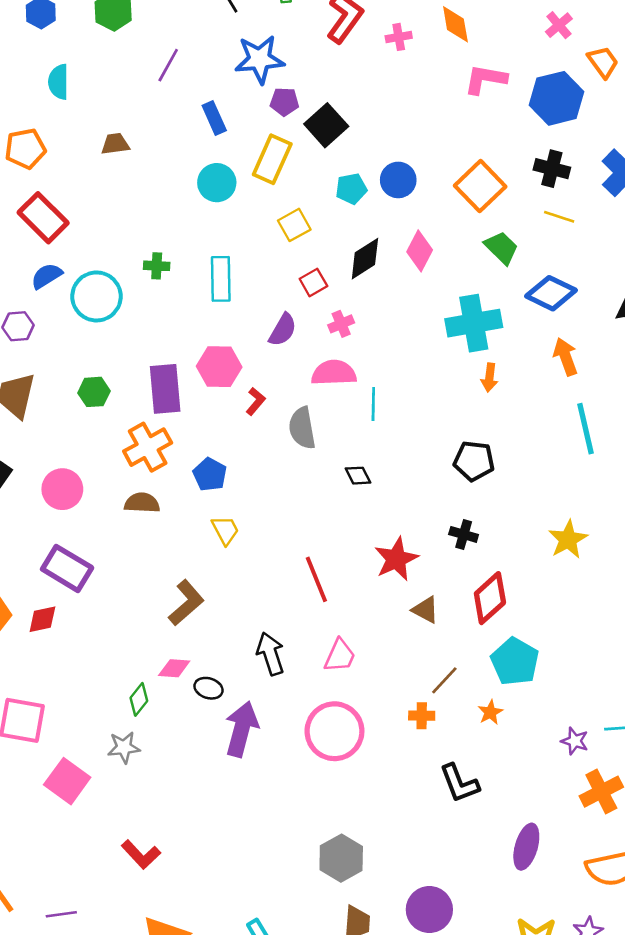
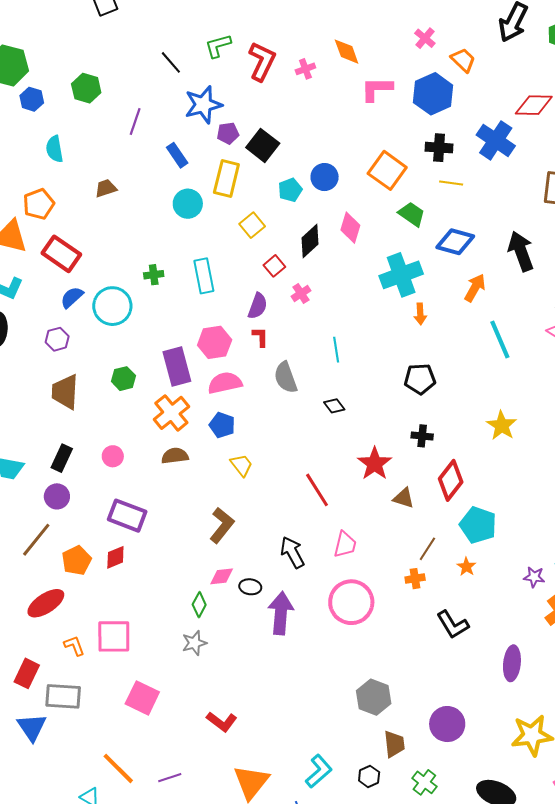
orange arrow: (565, 357) -> (475, 288), turned 60
pink semicircle: (334, 373) -> (225, 383), moved
red L-shape: (256, 401) -> (260, 337), moved, turned -30
pink circle: (62, 489) -> (113, 456), size x0.7
pink square: (67, 781) -> (142, 698), moved

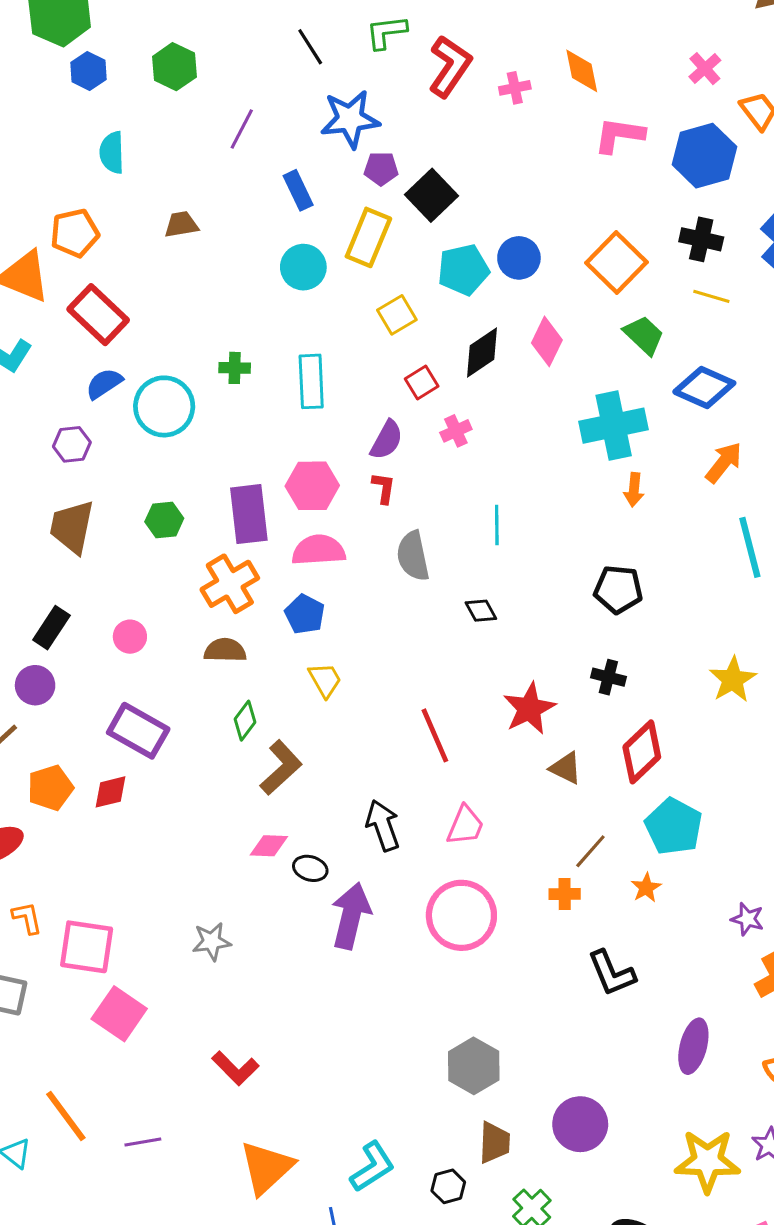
cyan pentagon: (290, 190) -> (463, 270), size x1.4
green diamond: (199, 605) -> (245, 721), moved
pink square: (114, 636) -> (87, 947), moved

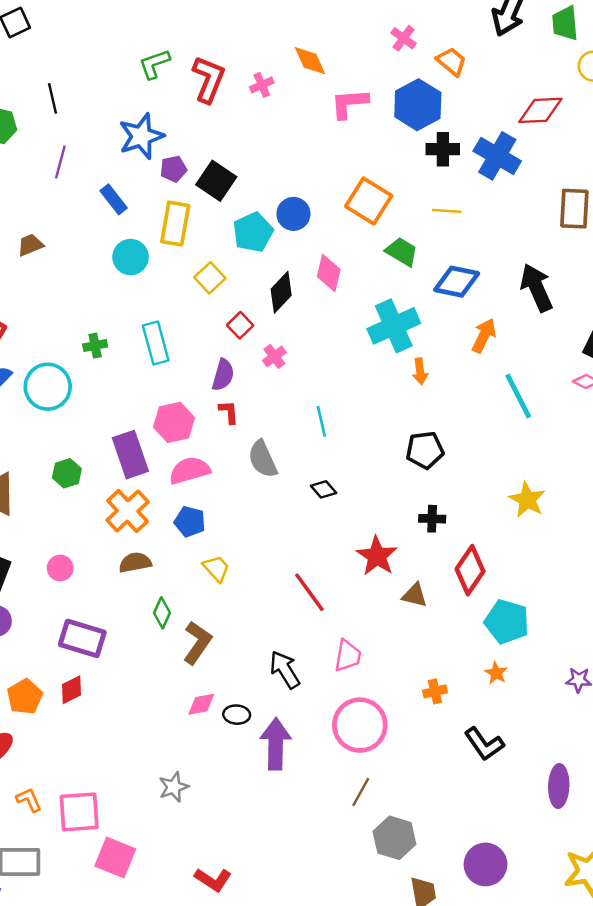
black line: (310, 47) -> (53, 98), moved, turned 32
black cross: (701, 239) -> (443, 149), moved
brown line: (590, 851) -> (361, 792), moved

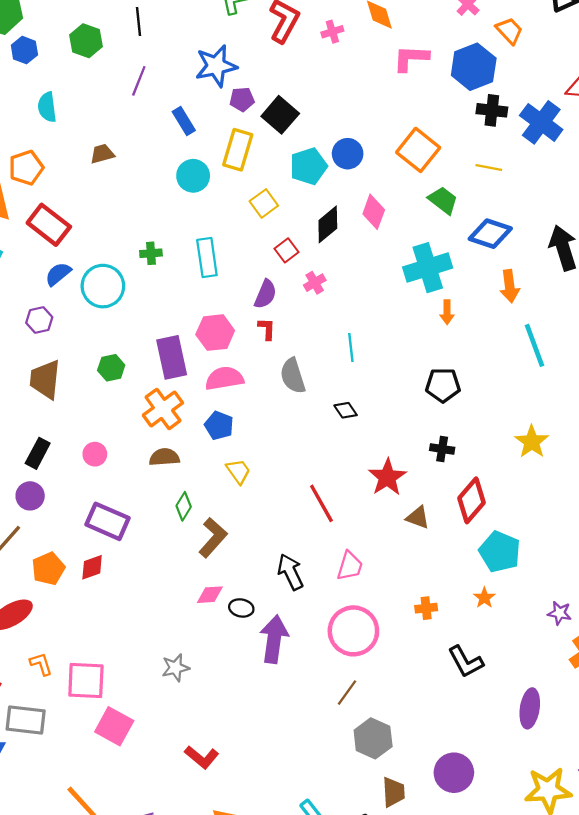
orange arrow: (484, 336) -> (510, 286), turned 140

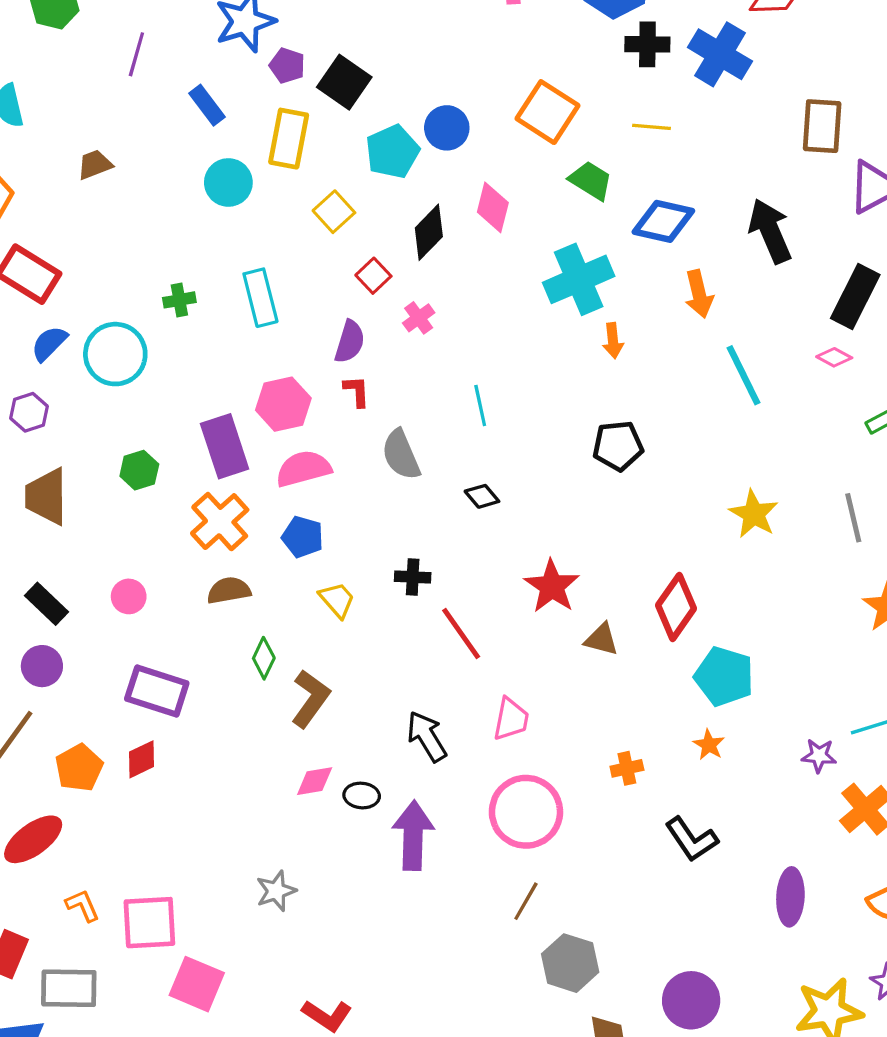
purple pentagon: (242, 99) -> (287, 66), turned 30
black cross: (442, 449) -> (413, 577), moved
black rectangle: (38, 453) -> (47, 604), turned -68

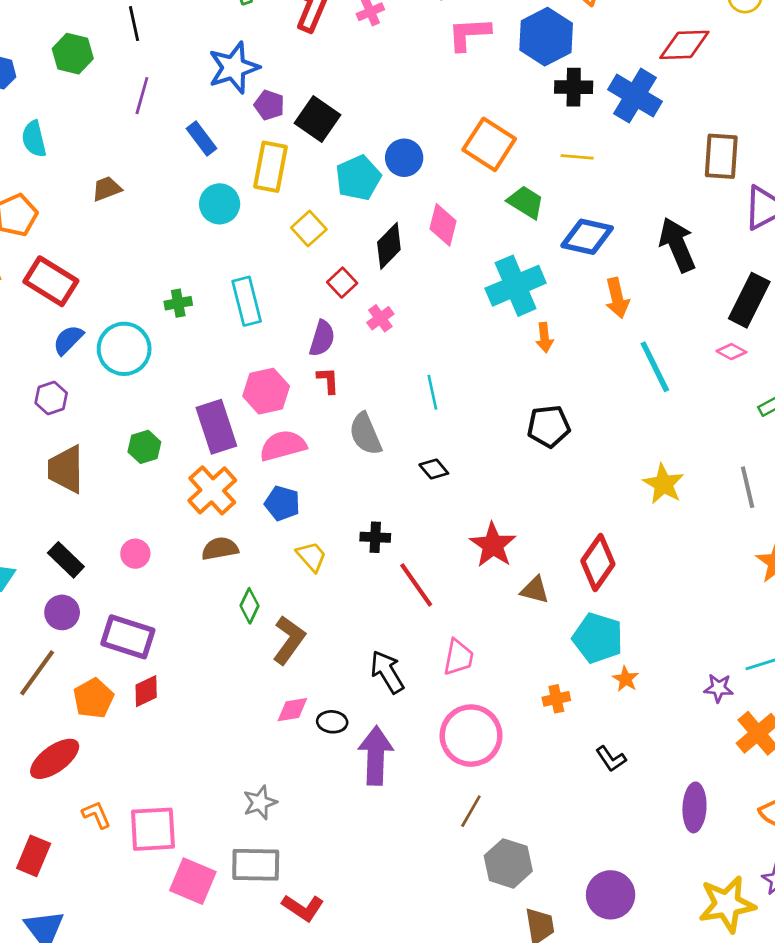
cyan pentagon: (724, 676) -> (598, 638), moved
purple rectangle: (157, 691) -> (128, 637), moved
black L-shape: (692, 839) -> (611, 759), size x0.7
gray rectangle: (69, 988) -> (256, 865), moved

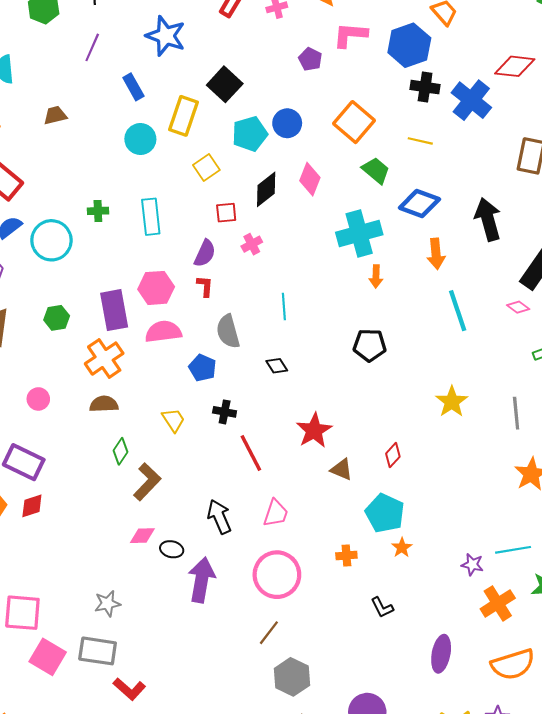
blue star: (234, 68) -> (166, 36), turned 30
purple pentagon: (269, 105) -> (310, 59), moved
red square: (342, 283) -> (226, 213), turned 30
blue pentagon: (282, 503) -> (203, 368), moved
red diamond: (598, 562) -> (393, 455), size x0.6

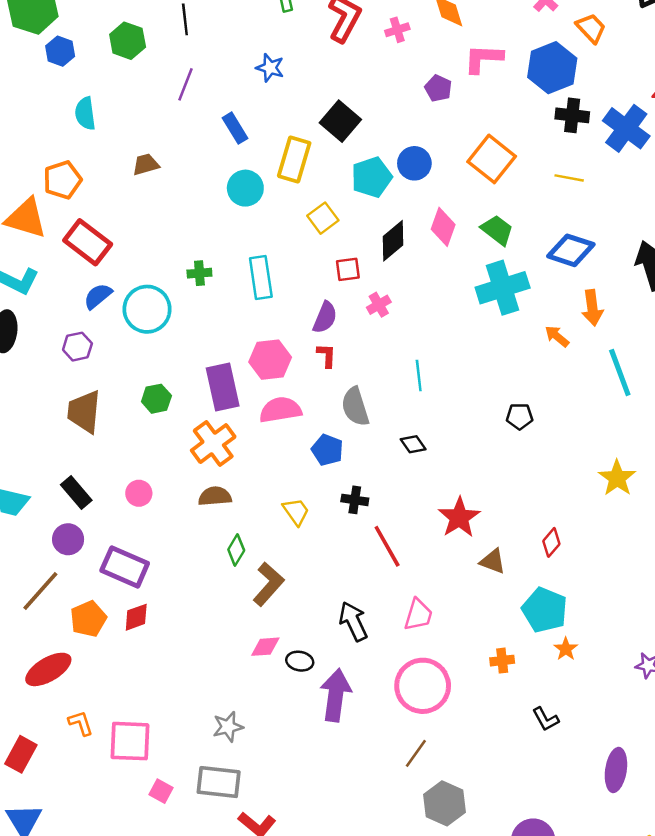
blue star: (166, 36) -> (270, 68), size x0.6
green trapezoid: (376, 170) -> (497, 230), moved
orange arrow: (376, 276) -> (557, 336), moved, turned 130
black pentagon: (370, 345) -> (520, 416), size x0.7
pink square: (48, 657) -> (161, 791), size x0.6

